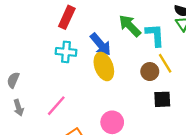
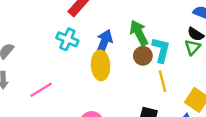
blue arrow: (101, 44) -> (104, 42), turned -135
brown circle: (150, 72) -> (143, 56), moved

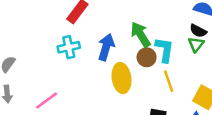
cyan cross: (67, 39) -> (69, 47), turned -30
yellow ellipse: (101, 65) -> (122, 78), moved

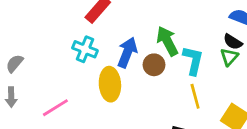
cyan cross: (69, 47) -> (85, 49), turned 30
brown circle: (147, 57) -> (154, 65), moved
yellow ellipse: (122, 78) -> (110, 84), moved

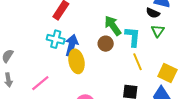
black semicircle: (233, 42) -> (153, 13), moved
blue arrow: (127, 52) -> (72, 45), moved

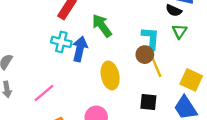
green arrow: (113, 26) -> (102, 26), moved
brown circle: (106, 44) -> (145, 55), moved
yellow ellipse: (76, 61) -> (110, 75), moved

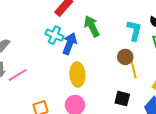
cyan L-shape: (151, 38) -> (134, 30), moved
yellow ellipse: (110, 75) -> (77, 75), moved
pink line: (44, 93) -> (18, 75), moved

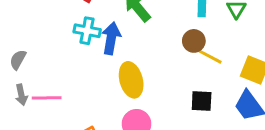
yellow line: (134, 69) -> (209, 56), turned -36
pink line: (18, 75) -> (47, 98), turned 42

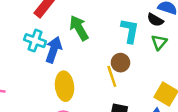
yellow line: (209, 56) -> (112, 76), moved, turned 35

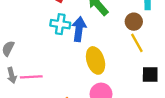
brown circle: (120, 63) -> (134, 22), moved

